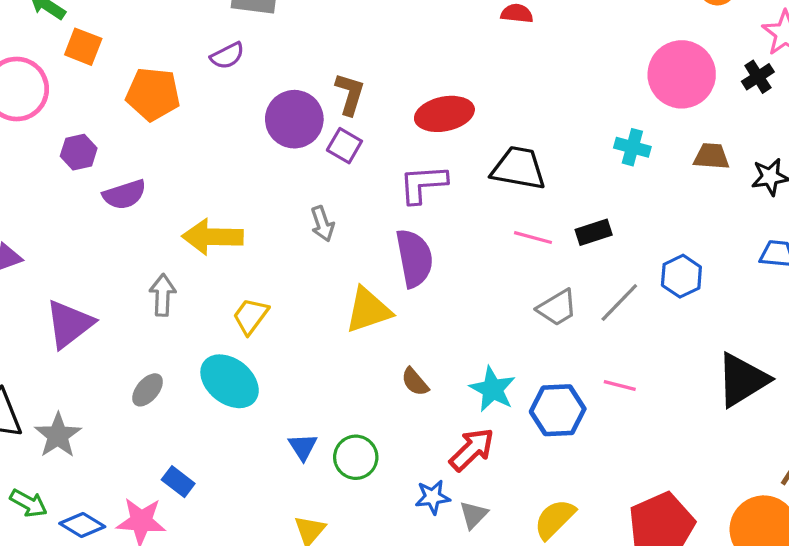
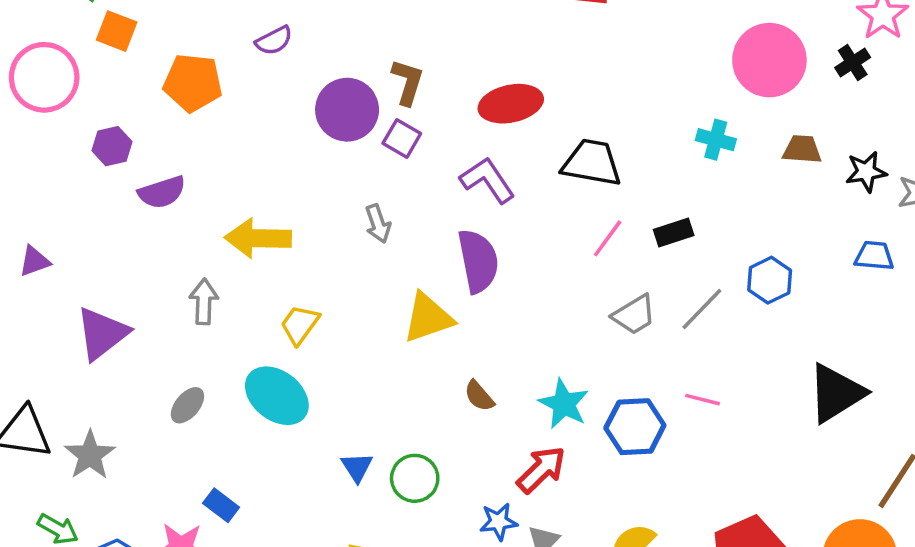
purple L-shape: (423, 184) -> (488, 180), turned 60
pink line: (533, 238) -> (608, 238), turned -69

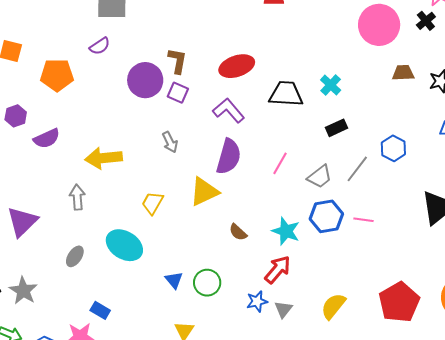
cyan cross: (716, 140) -> (331, 85), moved, turned 35
pink line: (608, 238) -> (280, 163), moved
purple semicircle: (478, 261) -> (229, 157), turned 33
yellow trapezoid: (300, 325) -> (153, 203), moved
blue hexagon: (635, 427) -> (326, 216), moved

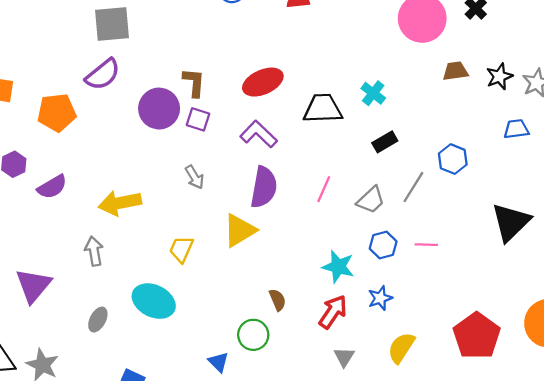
purple semicircle: (100, 46) -> (103, 74), size x1.5
blue hexagon: (326, 216) -> (383, 245), size x0.7
brown semicircle: (238, 232) -> (277, 300), moved, turned -150
blue triangle: (174, 280) -> (219, 362), moved
blue star: (257, 301) -> (380, 298), moved

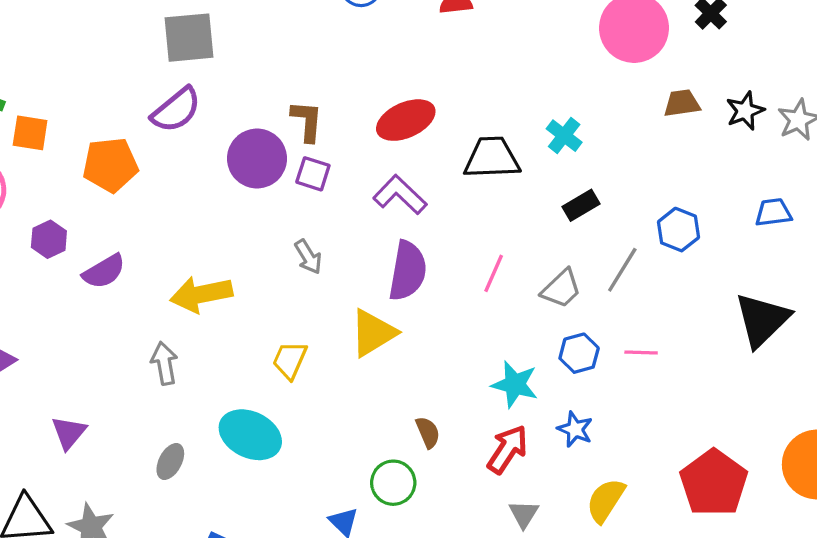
blue trapezoid: (516, 129) -> (773, 212), moved
purple triangle: (33, 285) -> (69, 433), moved, size x0.7
blue star: (380, 298) -> (575, 429), turned -30

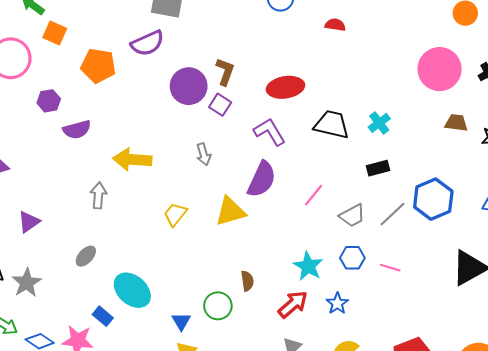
blue hexagon: (679, 230) -> (433, 199), size x1.5
cyan ellipse: (250, 435) -> (132, 290), moved

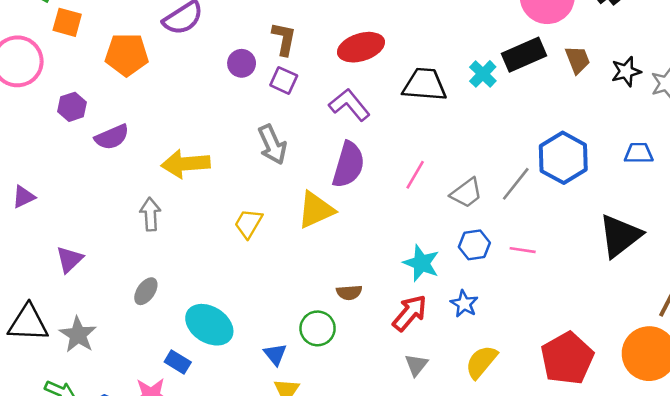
purple circle: (189, 86) -> (242, 63), size x0.6
brown trapezoid: (456, 123) -> (578, 60), turned 70
gray arrow: (204, 154) -> (272, 145), size x1.4
black rectangle: (378, 168) -> (524, 55), moved, size x1.5
brown semicircle: (247, 281) -> (349, 292), turned 102

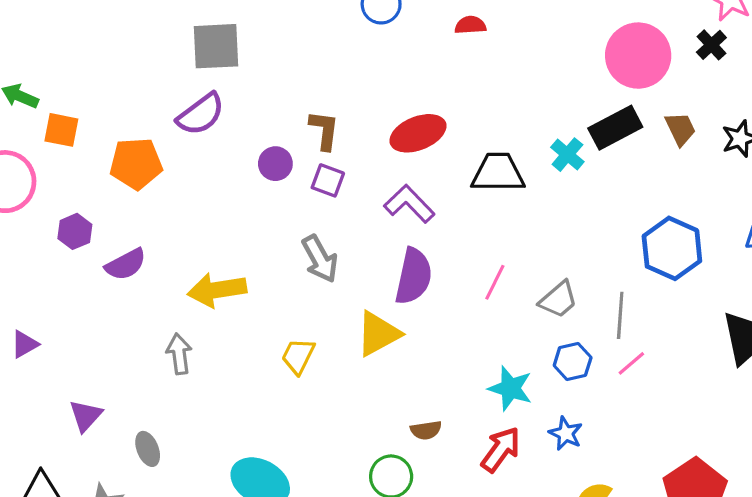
gray line: (516, 184) -> (620, 315), moved, turned -30
pink line: (523, 250) -> (631, 363), turned -45
gray ellipse: (146, 291) -> (148, 449), moved, turned -52

